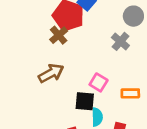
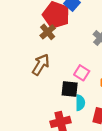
brown arrow: (51, 73) -> (41, 65), turned -30

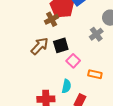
black square: (70, 89) -> (61, 45), moved, turned -35

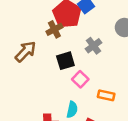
gray cross: (96, 34) -> (94, 46), moved
brown arrow: (40, 46) -> (26, 51), moved

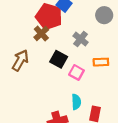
black square: (65, 61) -> (59, 59), turned -30
orange rectangle: (106, 95) -> (101, 62), moved

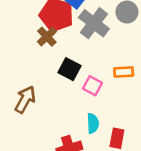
gray cross: (81, 39) -> (94, 23), moved, size x1.5
brown arrow: (20, 60) -> (25, 100), moved

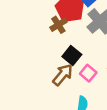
brown arrow: (25, 100) -> (63, 75), moved

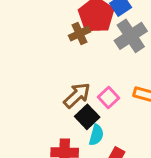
black square: (72, 56) -> (87, 117), moved

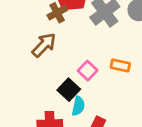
brown arrow: (77, 95) -> (44, 45), moved

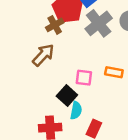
pink square: (88, 71) -> (84, 78), turned -36

